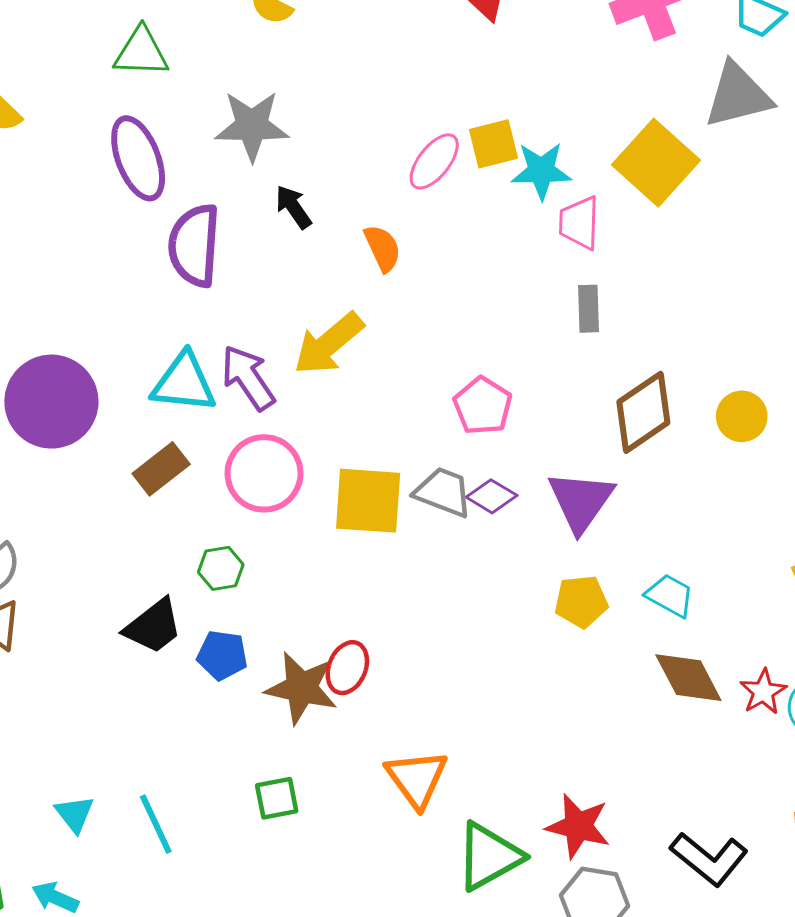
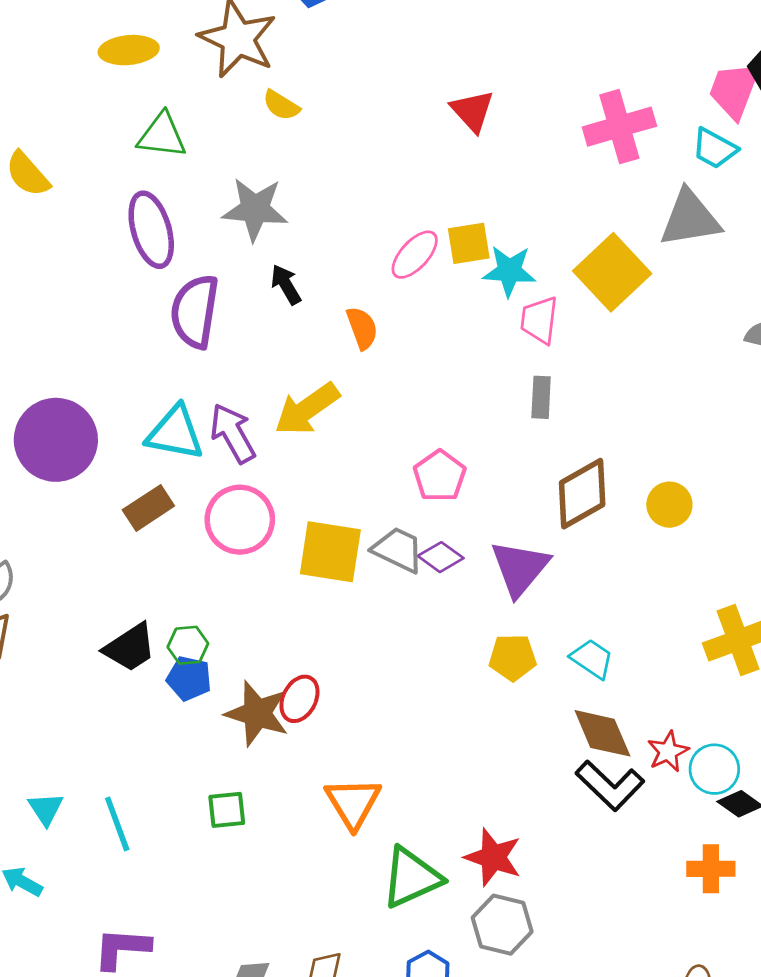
green hexagon: (221, 568) -> (188, 645), moved
black L-shape: (709, 859) -> (610, 785), moved

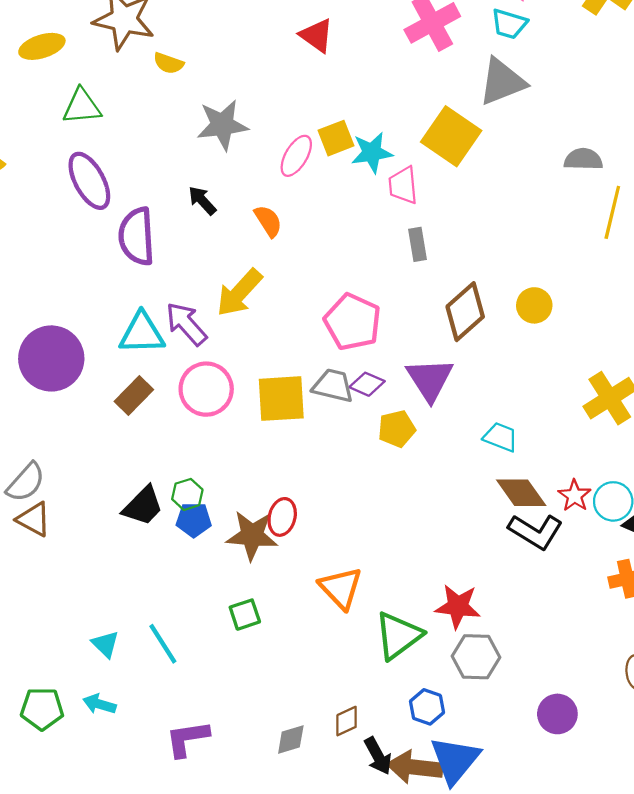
gray star: (255, 209) -> (222, 125), moved
pink pentagon: (440, 476) -> (353, 322), size x1.4
yellow pentagon: (513, 657) -> (397, 429), moved

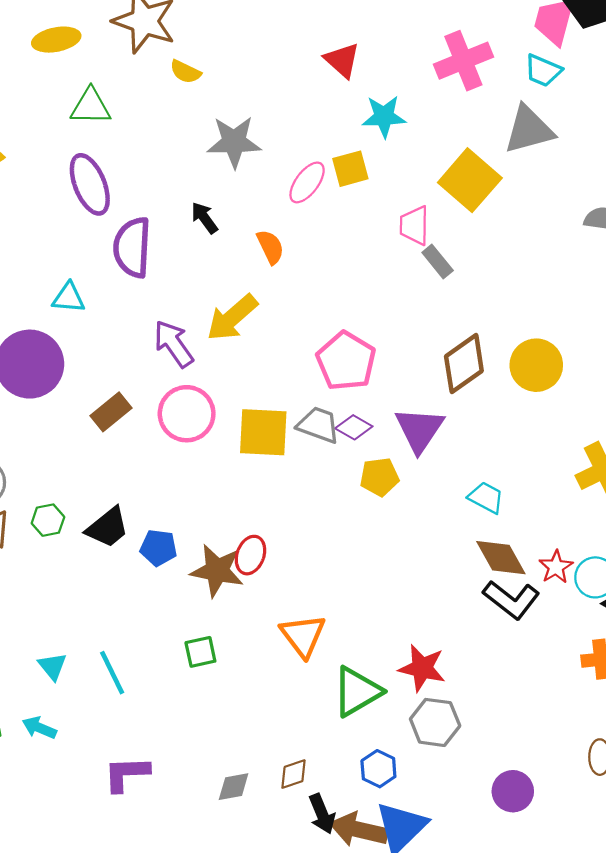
cyan star: (372, 153) -> (384, 116), moved
gray rectangle: (417, 244) -> (438, 262), moved, turned -36
yellow circle: (534, 305) -> (536, 365), size x1.4
cyan triangle: (142, 333) -> (69, 298), moved, size x0.7
green hexagon: (187, 494) -> (48, 520), moved

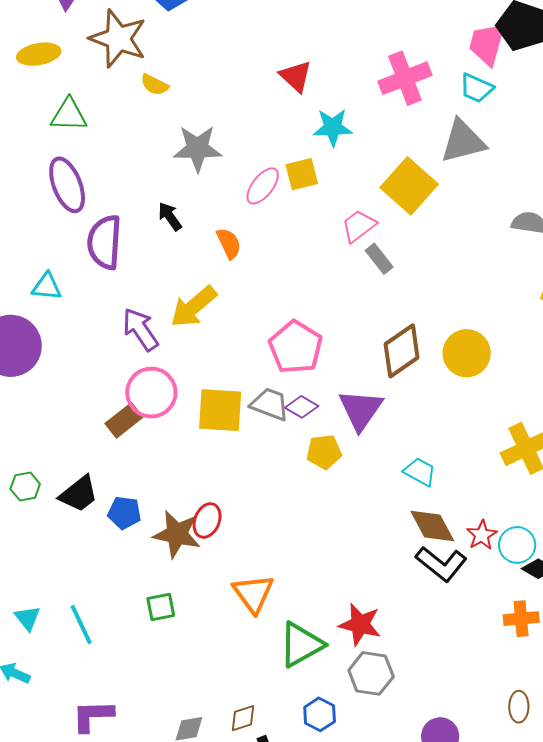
pink trapezoid: (414, 225) -> (359, 226), turned 51
brown rectangle: (111, 412) -> (124, 420), moved

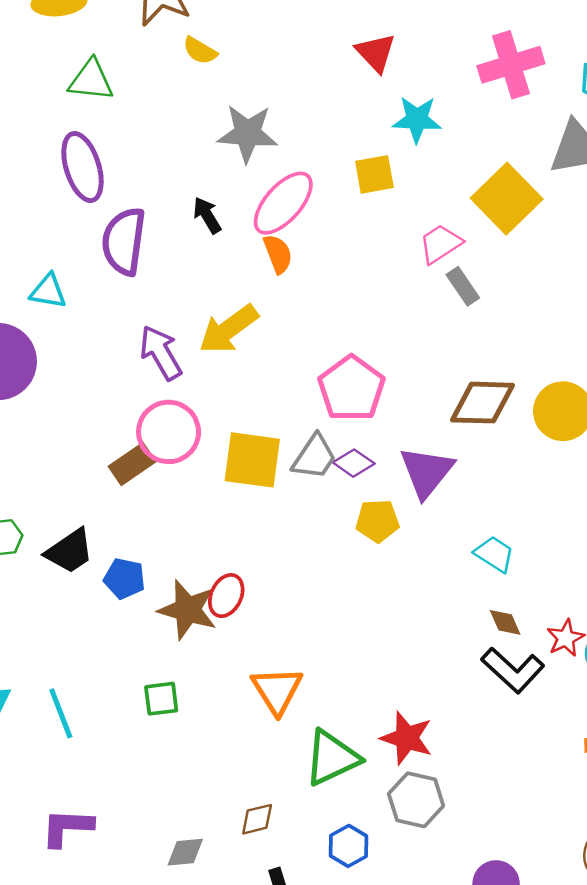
pink ellipse: (263, 186) -> (283, 203), moved, size x1.4
brown diamond: (402, 351) -> (483, 403), turned 32
gray trapezoid: (270, 404) -> (314, 457), turned 99
brown diamond: (432, 526) -> (505, 622), size x0.6
brown diamond: (243, 718) -> (257, 819), moved

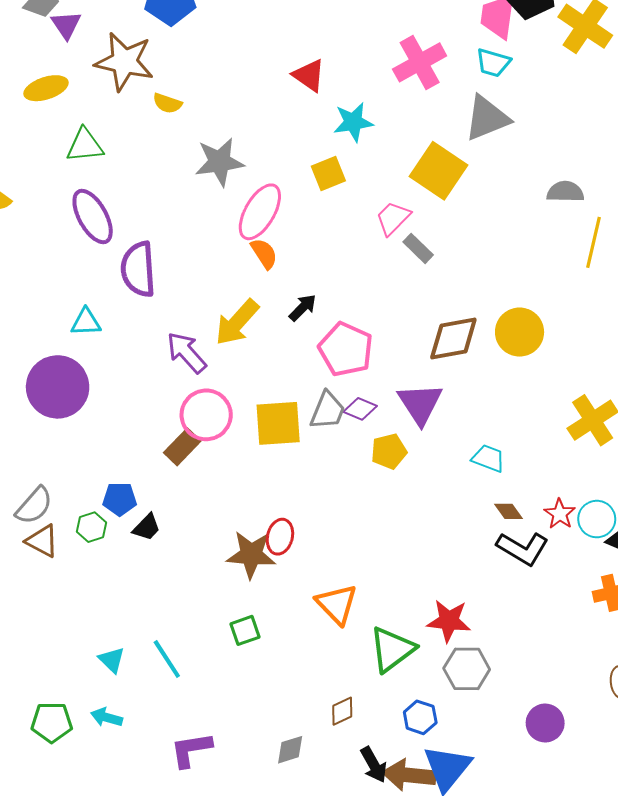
black arrow: (207, 215) -> (303, 308), moved, turned 88
black trapezoid: (70, 551) -> (147, 527), size x0.7
blue pentagon: (124, 579) -> (120, 499), moved

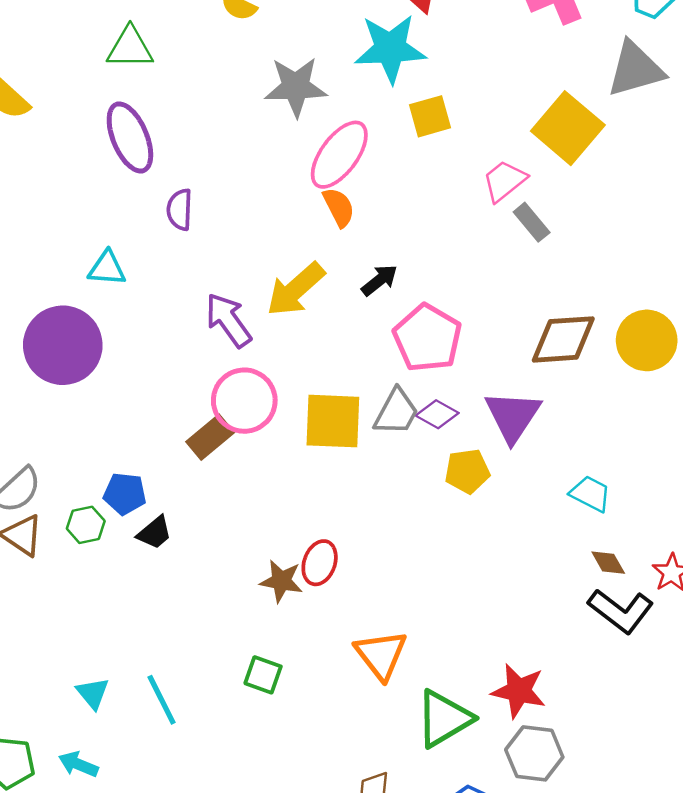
cyan star: (353, 122) -> (390, 49), moved, size x1.4
purple semicircle: (138, 269) -> (180, 210), size x0.6
brown star: (251, 555) -> (281, 581), size x0.7
green square: (245, 630) -> (263, 675), turned 32

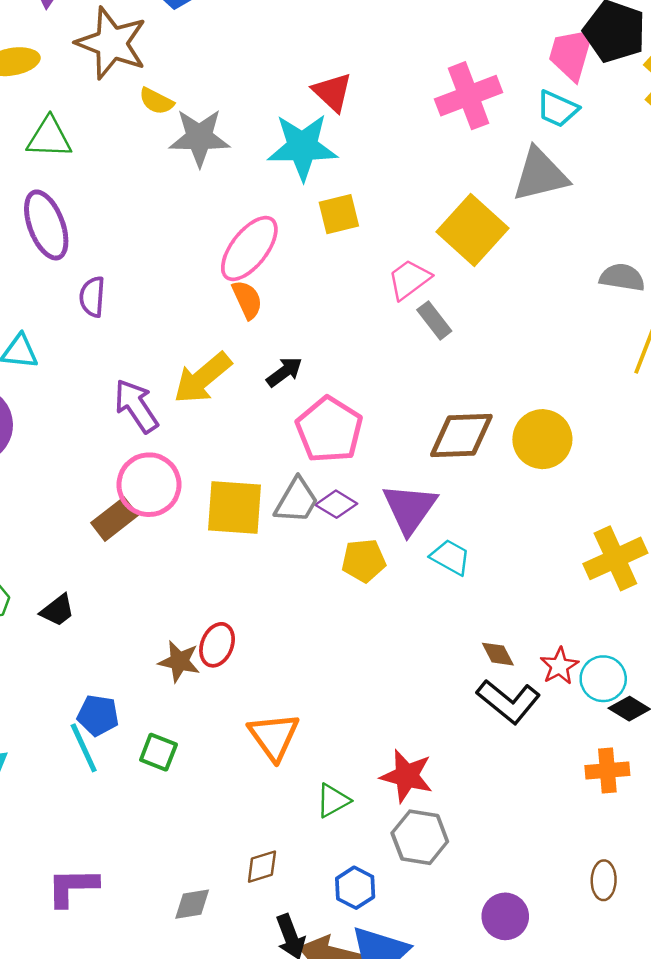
gray star: (296, 87) -> (199, 138), moved
blue pentagon: (125, 494) -> (98, 715), moved
cyan trapezoid: (590, 494) -> (450, 557), moved
cyan line: (162, 700) -> (84, 748), moved
green triangle: (444, 719) -> (333, 801), size x0.6

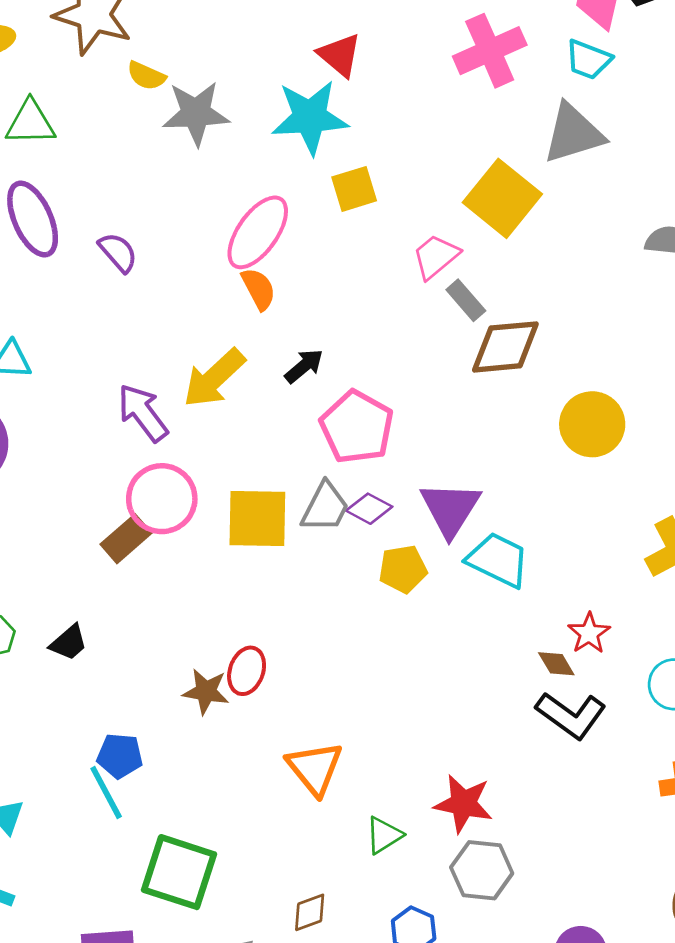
purple semicircle: (92, 297) -> (118, 252), moved, turned 138
brown diamond: (461, 436) -> (505, 347), moved
cyan trapezoid: (450, 557) -> (498, 560), size x1.4
red star: (559, 666) -> (589, 633), moved
green square: (158, 752) -> (179, 872), moved, size x1.8

